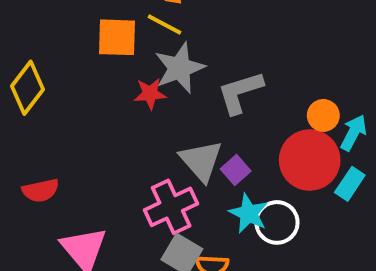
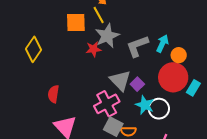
yellow line: (164, 24) -> (99, 15), turned 36
cyan arrow: (353, 133) -> (162, 44), moved
red semicircle: (41, 190) -> (53, 94), moved, turned 114

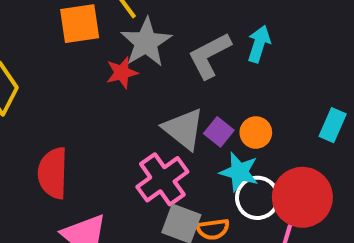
orange circle: (179, 55) -> (256, 133), moved
red circle: (173, 77) -> (302, 197), moved
red semicircle: (53, 94) -> (53, 173), size x1.4
white circle: (159, 109) -> (257, 198), moved

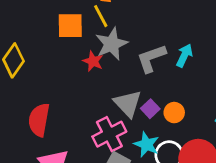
red star: (122, 73) -> (93, 61), turned 30
cyan star: (239, 172) -> (147, 144), moved

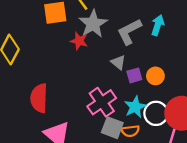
gray triangle: (128, 103) -> (118, 62), moved, size x0.6
purple square: (150, 109) -> (134, 75), turned 35
cyan star: (147, 144) -> (135, 107), turned 30

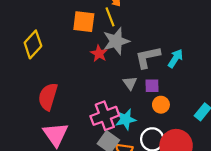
purple square: (134, 75) -> (152, 86), moved
cyan star: (135, 107) -> (126, 119), moved

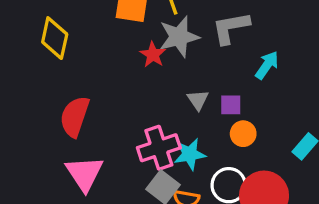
yellow diamond: (33, 44) -> (55, 38), turned -32
gray L-shape: (148, 57) -> (231, 28), moved

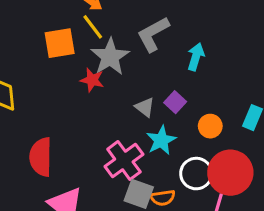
purple square: (231, 105) -> (175, 102), turned -30
orange circle: (243, 134) -> (210, 126), moved
cyan star: (190, 154) -> (161, 140), moved

